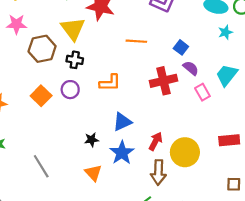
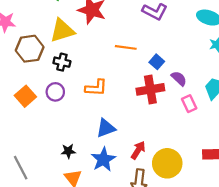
yellow triangle: (73, 29) -> (62, 31), turned 45
blue square: (181, 47) -> (157, 62), moved
black star: (92, 140) -> (68, 151), moved

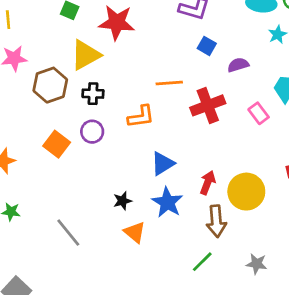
orange line: (126, 47) -> (169, 83), moved
blue square: (157, 62) -> (207, 46), moved
purple semicircle: (179, 79) -> (238, 65), moved, turned -49

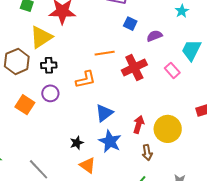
brown arrow: (216, 221) -> (147, 153), size x0.7

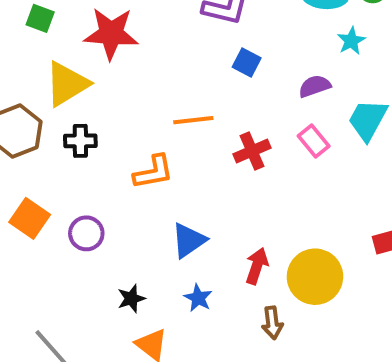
purple semicircle: (154, 36) -> (315, 86), moved
red cross: (134, 67) -> (252, 151), size x0.7
pink rectangle: (172, 70) -> (314, 141), moved
purple circle: (50, 93) -> (86, 233), moved
blue star: (110, 141) -> (198, 298), size x0.6

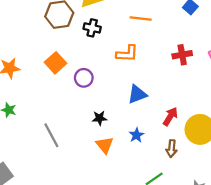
orange line: (193, 120) -> (141, 18), moved
blue star: (198, 298) -> (136, 135), moved

